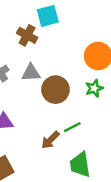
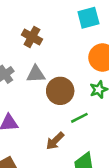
cyan square: (48, 16) -> (88, 18), moved
green line: (72, 127) -> (79, 118), moved

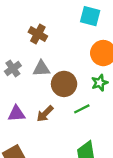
cyan square: (88, 18) -> (90, 16), turned 30
brown arrow: (55, 141) -> (45, 114), moved

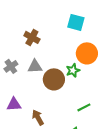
green star: (100, 83) -> (73, 70), moved
green line: (82, 109) -> (84, 107), moved
brown arrow: (45, 114) -> (38, 117), moved, turned 105

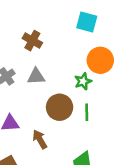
brown circle: (54, 79) -> (60, 107), moved
green line: (84, 107) -> (87, 112), moved, turned -64

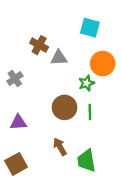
gray triangle: (36, 76) -> (59, 58), moved
brown arrow: (40, 139) -> (60, 147), moved

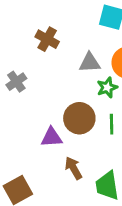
gray triangle: (59, 58) -> (90, 63), moved
purple triangle: (18, 122) -> (52, 137), moved

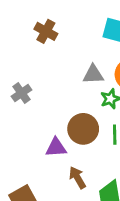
brown cross: (47, 39) -> (46, 31), moved

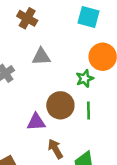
gray triangle: (93, 74) -> (41, 57), moved

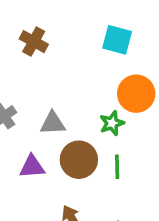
gray triangle: (41, 57) -> (53, 123), moved
purple triangle: (36, 122) -> (32, 167), moved

